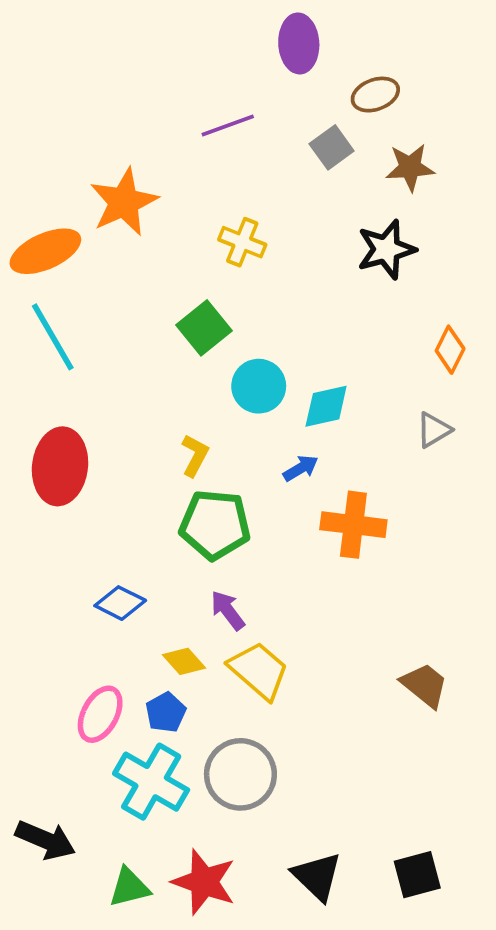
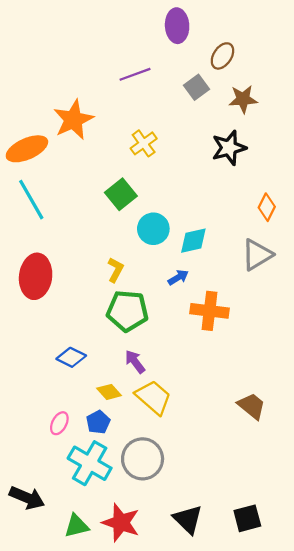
brown ellipse: (375, 95) -> (222, 56), turned -36
yellow cross: (242, 242) -> (144, 143), turned 32
gray triangle: (434, 430) -> (257, 255), size x1.5
pink ellipse: (100, 714) -> (59, 423), size x0.7

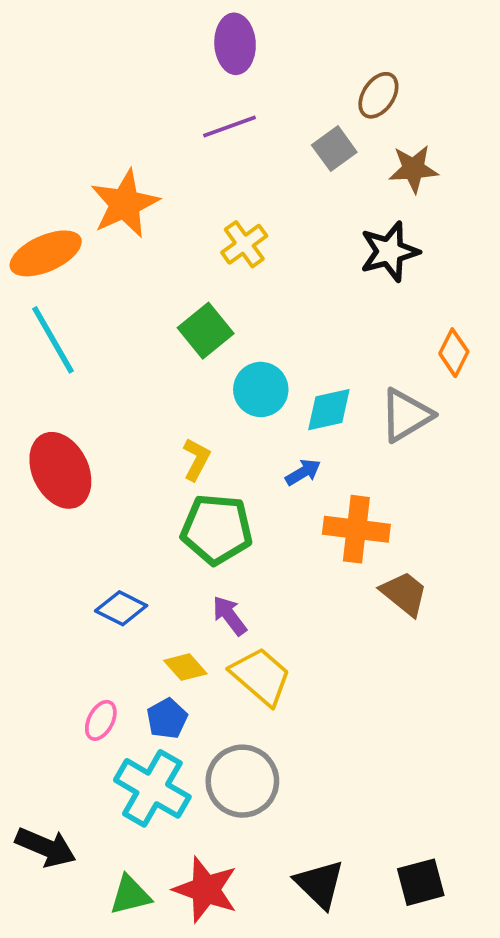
purple ellipse: (177, 26) -> (235, 44), moved
gray triangle: (257, 255) -> (406, 415), moved
red ellipse: (36, 276) -> (60, 470), turned -33
brown trapezoid: (252, 406) -> (404, 594), moved

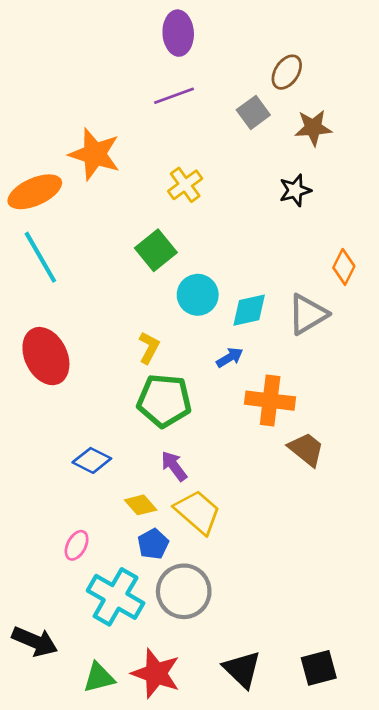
orange star: (125, 204) -> (95, 154), turned -30
black star: (389, 252) -> (295, 190), size x0.7
blue pentagon: (167, 719) -> (153, 544), moved

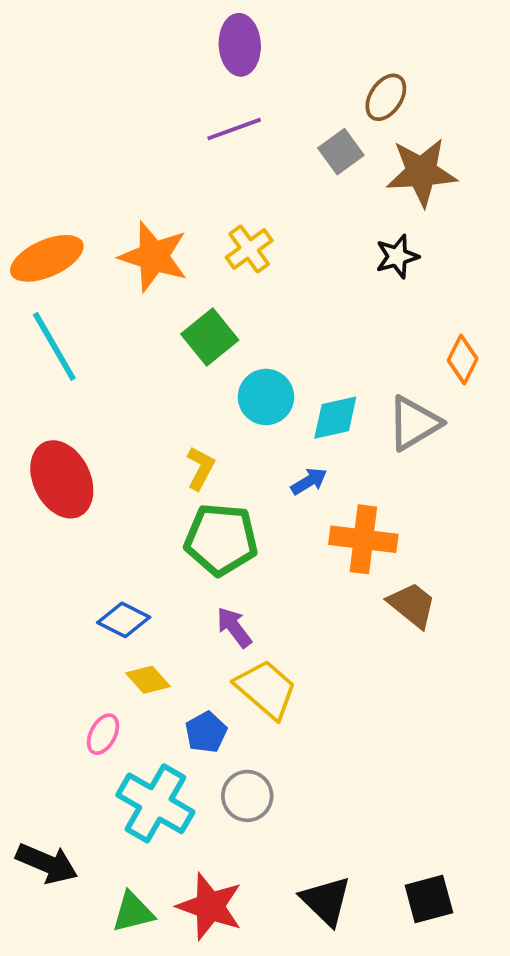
brown star: (313, 128) -> (421, 172), size x1.4
orange star: (95, 154) -> (154, 256), moved
yellow diamond: (141, 505) -> (148, 680), moved
gray circle: (184, 591) -> (247, 796), size x0.7

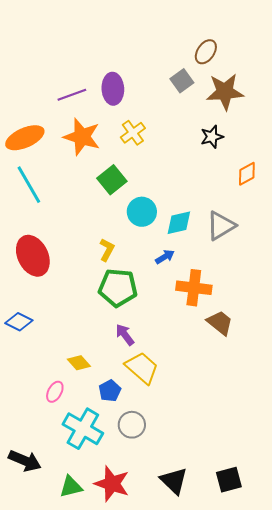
purple ellipse: (240, 45) -> (113, 89), moved
purple line: (234, 129) -> (72, 95), moved
orange diamond: (463, 360) -> (247, 174), moved, turned 35
blue diamond: (124, 620) -> (19, 322), moved

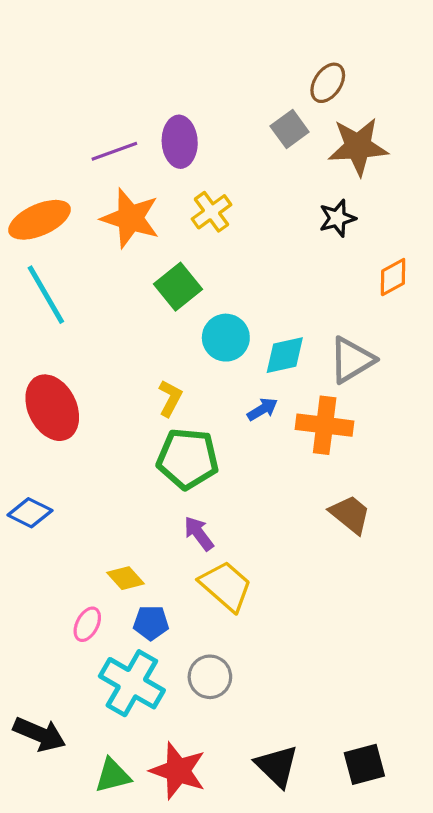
orange cross: (194, 288) -> (325, 425), moved
blue pentagon: (110, 391) -> (151, 623), moved, turned 30

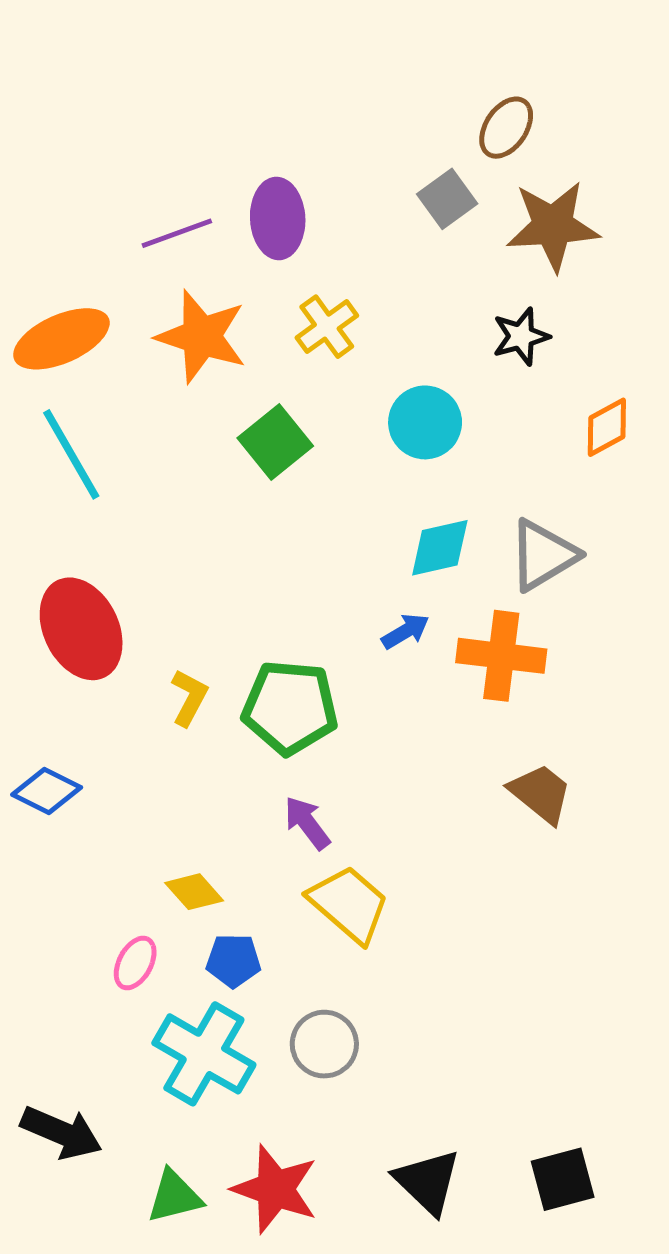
cyan circle: (226, 338) -> (425, 422), moved
yellow L-shape: (170, 398) -> (189, 698), moved

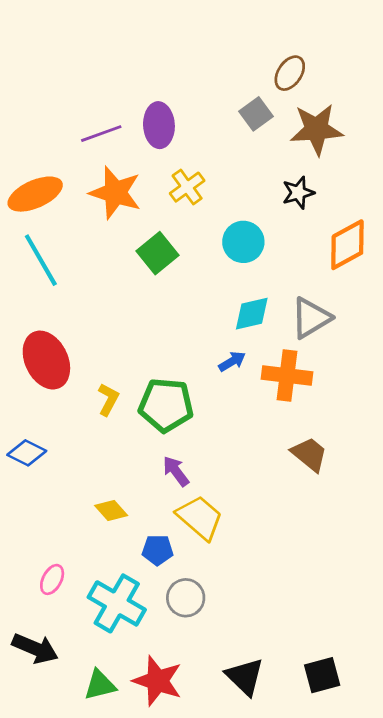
orange diamond: (607, 427) -> (347, 245), size x1.5
blue pentagon: (233, 961) -> (158, 550), moved
pink ellipse: (135, 963) -> (52, 579), moved

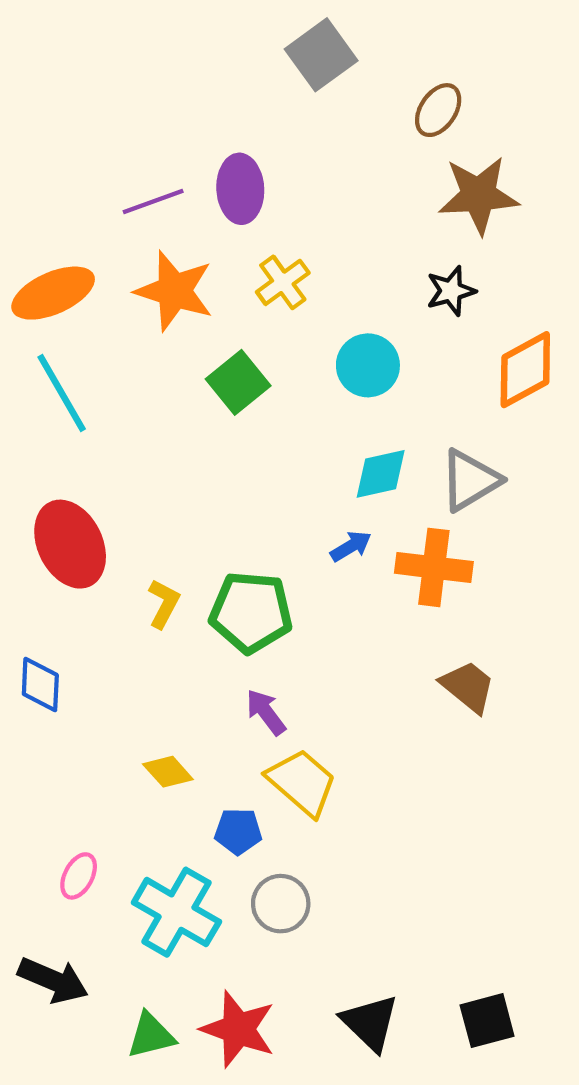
gray square: (256, 114) -> (321, 55), moved, size x1.4
blue diamond: (27, 453) -> (40, 684), turned 66

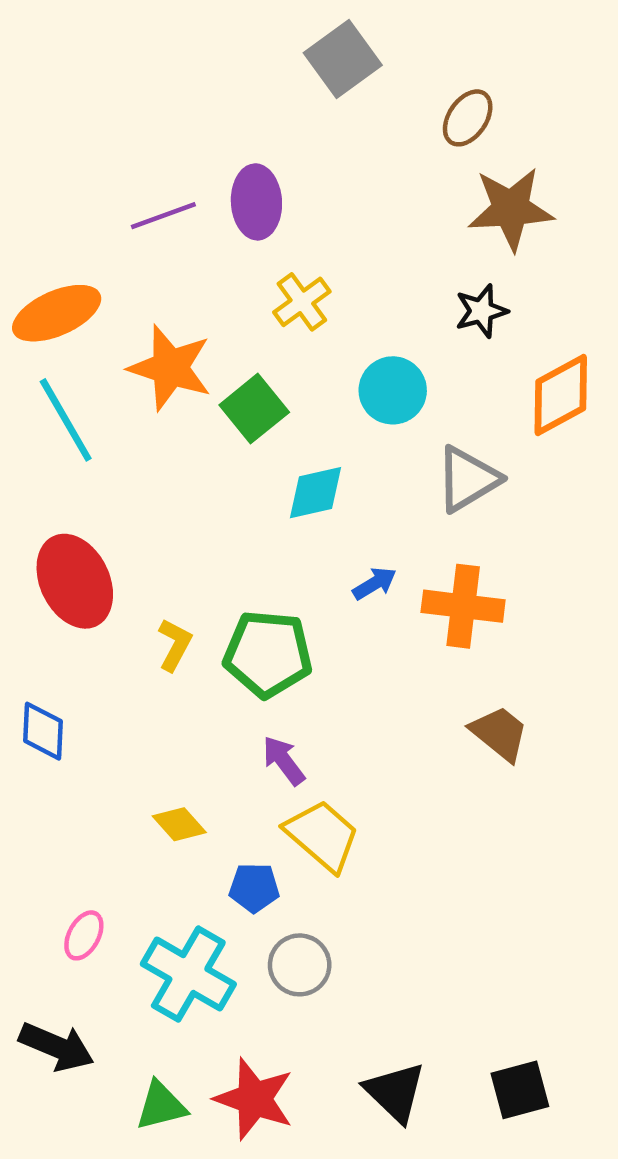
orange star: (174, 291) -> (170, 368), moved
cyan diamond: (381, 474) -> (315, 493), moved
gray triangle: (470, 480) -> (468, 479), moved

